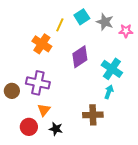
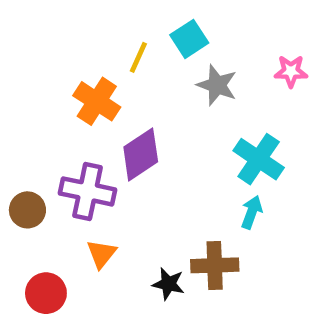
gray star: (105, 22) -> (217, 85), moved
purple diamond: (80, 57) -> (141, 154), moved
red circle: (29, 127) -> (46, 293), moved
black star: (56, 129) -> (168, 284), moved

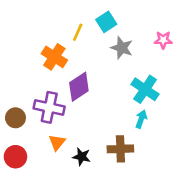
black star: (168, 284) -> (82, 157), moved
red circle: (46, 293) -> (15, 157), moved

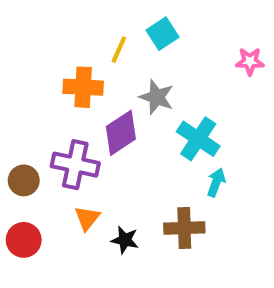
gray star: (122, 48) -> (157, 97), moved
orange cross: (54, 57) -> (83, 87), turned -30
cyan cross: (145, 89) -> (198, 139), moved

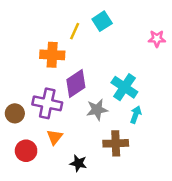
gray star: (157, 97) -> (97, 110), moved, turned -30
red circle: (24, 240) -> (26, 151), moved
black star: (125, 240) -> (78, 163), moved

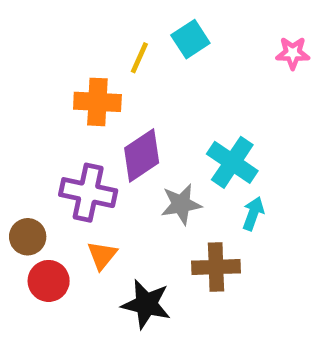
pink star: (157, 39) -> (293, 53), moved
brown circle: (15, 113) -> (28, 237), moved
black star: (78, 163) -> (146, 304), size x1.5

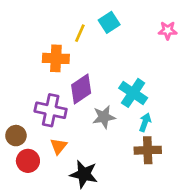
brown cross: (216, 267) -> (148, 150), moved

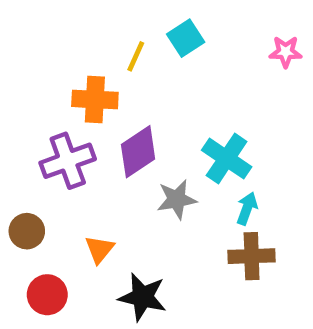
purple cross: (51, 110) -> (68, 161), moved, turned -32
red circle: (28, 161) -> (47, 295), moved

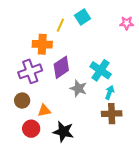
gray star: (177, 199) -> (78, 88), turned 30
brown circle: (27, 231) -> (22, 101), moved
orange triangle: (99, 249) -> (44, 111), turned 40
red circle: (47, 295) -> (31, 129), moved

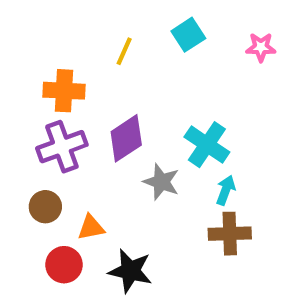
cyan square: (82, 17) -> (188, 35), moved
orange cross: (42, 44) -> (64, 91), moved

